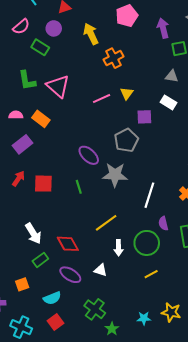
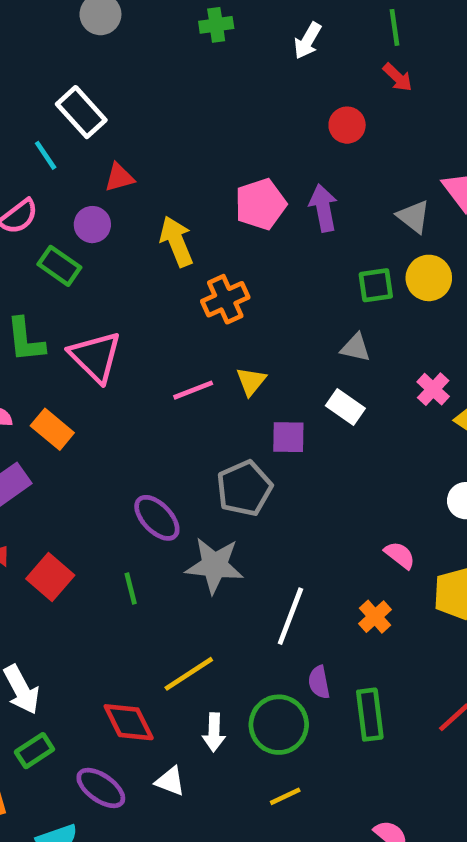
purple arrow: (163, 28) -> (323, 208), moved
red square: (43, 184) -> (50, 577), turned 36
red diamond: (68, 244) -> (129, 722), moved

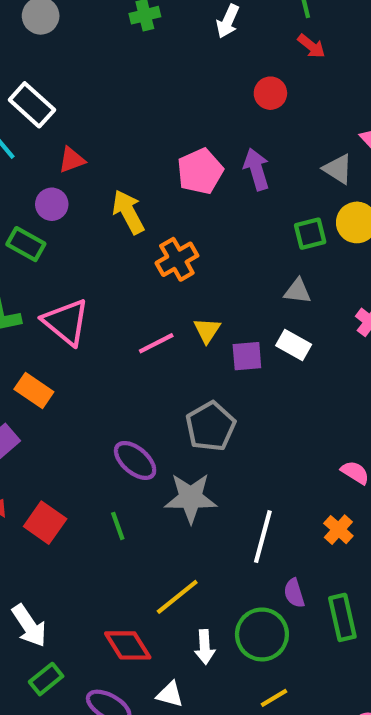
purple square: (288, 437) -> (247, 356), moved

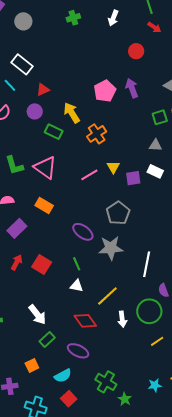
green rectangle: (26, 244) -> (54, 132), moved
orange rectangle: (34, 391) -> (44, 206), moved
white triangle: (170, 694) -> (77, 286), moved

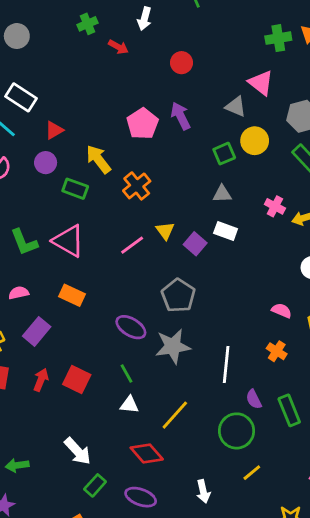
red arrow: (154, 27) -> (118, 47), moved
purple square: (133, 178) -> (195, 244), turned -35
white arrow: (122, 319) -> (203, 491), moved

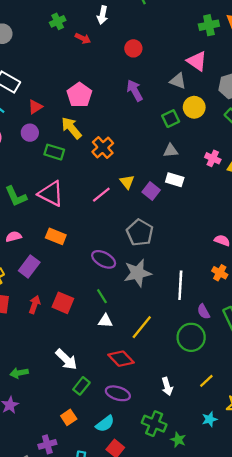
pink pentagon: (143, 124) -> (79, 95), moved
yellow line: (252, 473) -> (206, 381), moved

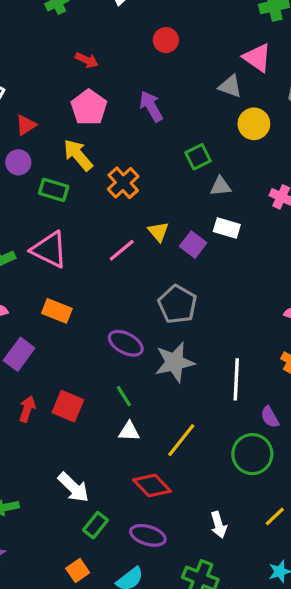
red arrow: (83, 38) -> (87, 60), moved
purple arrow: (135, 90) -> (151, 106), moved
green square: (171, 119) -> (198, 157), moved

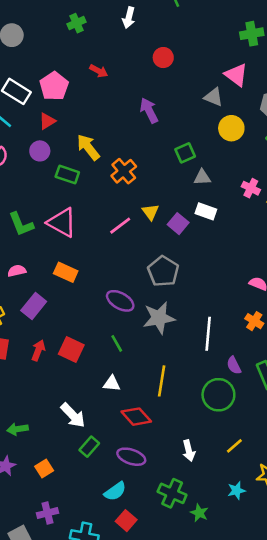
pink pentagon: (89, 107) -> (54, 86), moved
white triangle: (129, 431) -> (112, 384), moved
yellow line: (181, 440) -> (162, 381), turned -32
orange square: (78, 571) -> (44, 468), moved

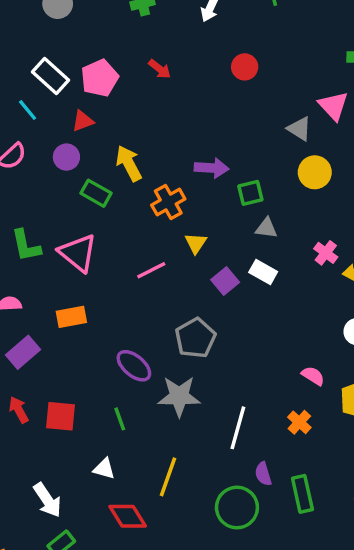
purple arrow: (149, 110) -> (212, 168), moved, turned 110
yellow triangle: (150, 212) -> (196, 243), moved
orange rectangle: (66, 272) -> (71, 317), turned -45
red arrow: (38, 350) -> (19, 410), turned -60
red square: (71, 350) -> (61, 416), turned -30

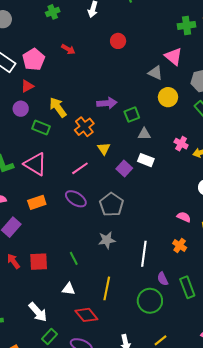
purple ellipse: (134, 366) -> (76, 199), moved
gray star: (179, 396) -> (107, 240), size x0.7

